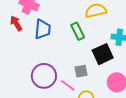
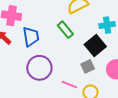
gray square: (81, 71) -> (88, 66), moved
purple circle: (44, 76) -> (39, 68), moved

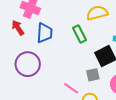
purple circle: (39, 68) -> (28, 64), moved

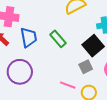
green rectangle: (80, 34) -> (58, 39), moved

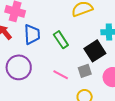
pink line: (68, 85) -> (61, 75), moved

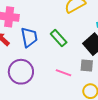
gray square: (85, 71) -> (87, 65), turned 32

